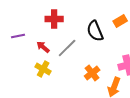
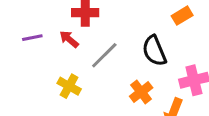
black semicircle: (95, 31) -> (154, 51), moved
red arrow: (43, 47) -> (69, 39), moved

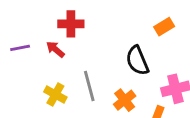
gray line: (104, 55) -> (89, 86), moved, turned -60

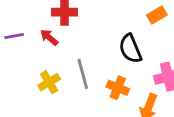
yellow cross: (55, 94) -> (49, 82), turned 30
orange cross: (125, 100) -> (118, 88), turned -30

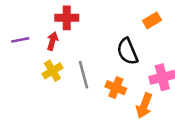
red arrow: (49, 37) -> (52, 41), turned 66
yellow cross: (49, 82) -> (52, 71), moved

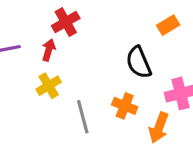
red cross: (67, 18) -> (66, 22), turned -30
gray line: (83, 75) -> (83, 117), moved

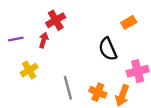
yellow cross: (49, 86) -> (29, 70), moved
orange cross: (125, 106) -> (98, 92), moved

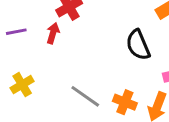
yellow cross: (29, 70) -> (22, 85), moved
gray line: (68, 88) -> (85, 96), turned -40

